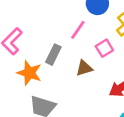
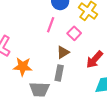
gray rectangle: (53, 55) -> (59, 73), moved

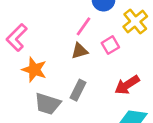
brown triangle: (63, 52) -> (80, 51), moved

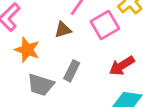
pink square: (110, 45) -> (105, 25), size x1.5
brown triangle: (80, 51) -> (63, 30), moved

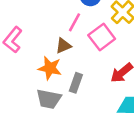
orange star: (27, 50) -> (50, 68), moved

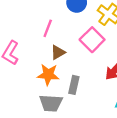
pink line: (74, 22) -> (48, 28), moved

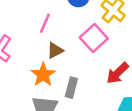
orange star: (48, 75) -> (43, 75), turned 30

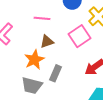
pink line: (45, 23) -> (42, 18), turned 63

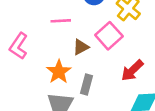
brown triangle: (47, 42) -> (81, 47), moved

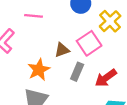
pink line: (61, 21) -> (34, 16), moved
gray rectangle: (87, 85) -> (77, 72), moved

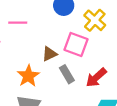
pink square: (89, 43) -> (76, 45), turned -30
gray rectangle: (77, 72) -> (67, 74), turned -48

